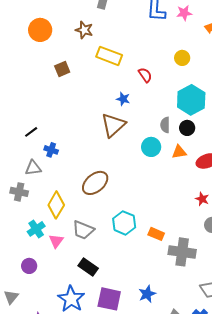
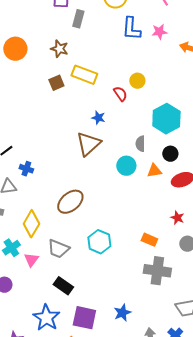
yellow circle: (182, 58) -> (137, 81), moved
brown square: (62, 69) -> (56, 83), moved
black circle: (187, 128) -> (170, 154), moved
orange rectangle: (156, 234) -> (149, 240), moved

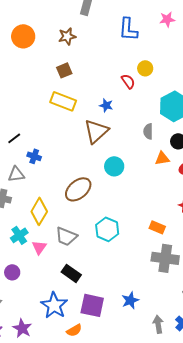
blue L-shape: (131, 29) -> (128, 29), moved
brown star: (59, 49) -> (67, 36), turned -30
yellow rectangle: (84, 75) -> (63, 101), moved
cyan circle: (126, 166) -> (114, 166), moved

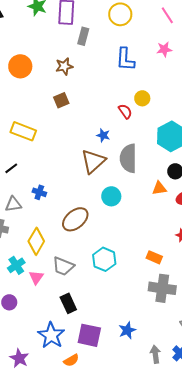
yellow rectangle: (63, 101) -> (23, 131), moved
gray semicircle: (148, 131) -> (128, 158), moved, size x1.8
blue cross: (34, 156) -> (39, 192), moved
black rectangle: (71, 273) -> (68, 303), turned 30

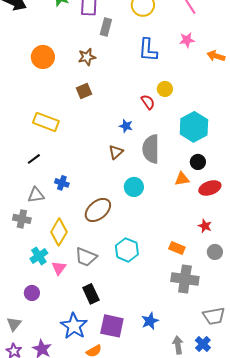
brown triangle: (93, 161) -> (116, 152), size x0.6

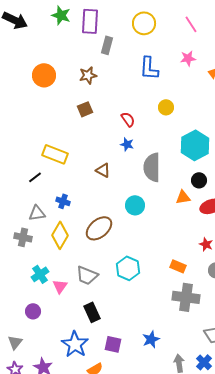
red semicircle: (148, 102) -> (128, 119), moved
yellow rectangle: (46, 122) -> (55, 154), moved
brown triangle: (116, 152) -> (103, 170), moved, turned -49
yellow diamond: (59, 232) -> (60, 235), moved
purple square: (112, 326) -> (113, 344), size x0.7

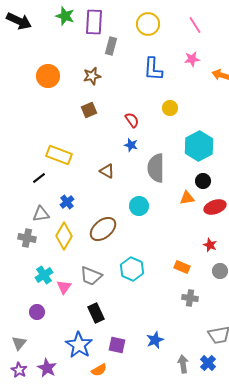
blue cross: (63, 201) -> (67, 202), turned 32
gray cross: (186, 297) -> (190, 298), size x0.6

